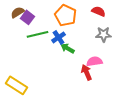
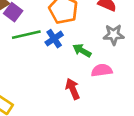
green arrow: (68, 48) -> (82, 51), moved
red arrow: (86, 72) -> (73, 89), moved

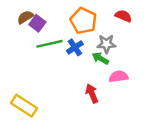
gray star: (114, 35) -> (106, 44), moved

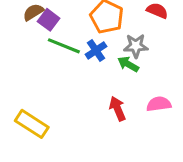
green line: (49, 44) -> (64, 46), turned 35
pink semicircle: (119, 77) -> (159, 104), moved

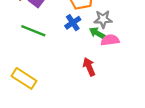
green line: (64, 46) -> (33, 31), moved
pink semicircle: (159, 104) -> (110, 40), moved

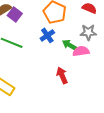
gray star: (103, 19) -> (88, 32), moved

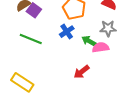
red arrow: (62, 75) -> (82, 72), turned -105

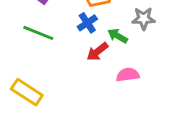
pink semicircle: (101, 47) -> (128, 75), moved
red arrow: (82, 72) -> (97, 52), moved

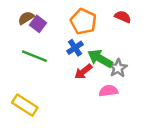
gray star: (144, 19) -> (118, 68), moved, turned -30
green arrow: (118, 36) -> (100, 58), size x1.5

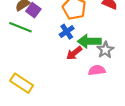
green line: (34, 56) -> (20, 27), moved
green arrow: (100, 58) -> (89, 41), turned -30

